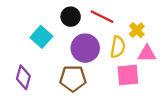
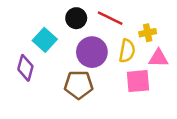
yellow cross: (137, 30) -> (148, 33), turned 32
purple diamond: (23, 77) -> (25, 68), moved

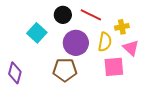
pink triangle: (159, 58) -> (131, 48), turned 42
purple diamond: (25, 68) -> (15, 73), moved

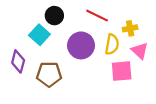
black circle: (63, 15) -> (54, 16), moved
brown pentagon: (65, 70) -> (49, 74), moved
purple diamond: (15, 73) -> (18, 61), moved

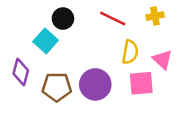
yellow cross: (130, 28) -> (155, 16), moved
purple circle: (81, 45) -> (95, 84), moved

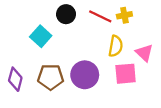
yellow cross: (155, 16) -> (124, 15), moved
black circle: (63, 19) -> (66, 14), moved
purple diamond: (21, 72) -> (15, 79), moved

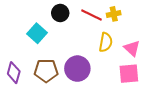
pink square: (126, 74) -> (129, 74), moved

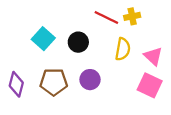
black circle: (60, 13) -> (78, 42), moved
purple circle: (77, 69) -> (90, 80), size x0.7
pink square: (129, 74) -> (150, 85), turned 30

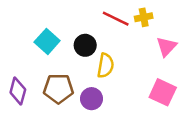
yellow semicircle: (123, 49) -> (106, 66), moved
pink triangle: (153, 56) -> (167, 47), moved, turned 30
purple circle: (90, 80) -> (92, 99), moved

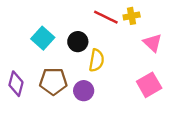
pink triangle: (167, 47) -> (153, 43), turned -30
pink square: (163, 92) -> (149, 85), turned 35

